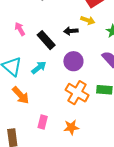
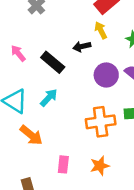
yellow arrow: (88, 20) -> (101, 30), turned -128
purple circle: (73, 61) -> (106, 75), moved
orange cross: (77, 93) -> (101, 122), turned -30

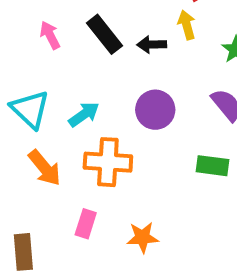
black rectangle: (53, 62) -> (105, 34), moved
purple circle: (106, 75) -> (155, 110), moved
orange cross: (101, 122) -> (108, 162), moved

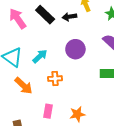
pink arrow: (50, 35) -> (18, 19), size x1.5
orange cross: (108, 162) -> (55, 79), size x0.6

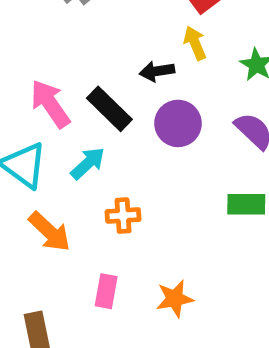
black rectangle: (45, 15) -> (109, 109), moved
pink arrow: (18, 19) -> (50, 104), moved
purple circle: (75, 49) -> (178, 123), moved

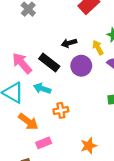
yellow arrow: (195, 43) -> (98, 48), moved
cyan arrow: (88, 163) -> (42, 88), turned -112
pink rectangle: (106, 291) -> (44, 143), moved, turned 64

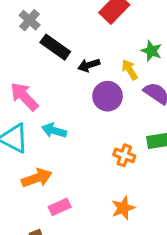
black rectangle: (49, 63) -> (55, 47), moved
orange cross: (61, 110) -> (124, 155), moved, turned 32
orange arrow: (28, 122) -> (37, 178), turned -54

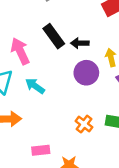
black rectangle: (55, 47) -> (54, 36), moved
pink rectangle: (60, 207) -> (41, 150), moved

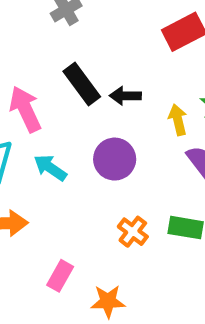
purple circle: (86, 73) -> (115, 159), moved
pink rectangle: (41, 150) -> (60, 276), turned -54

